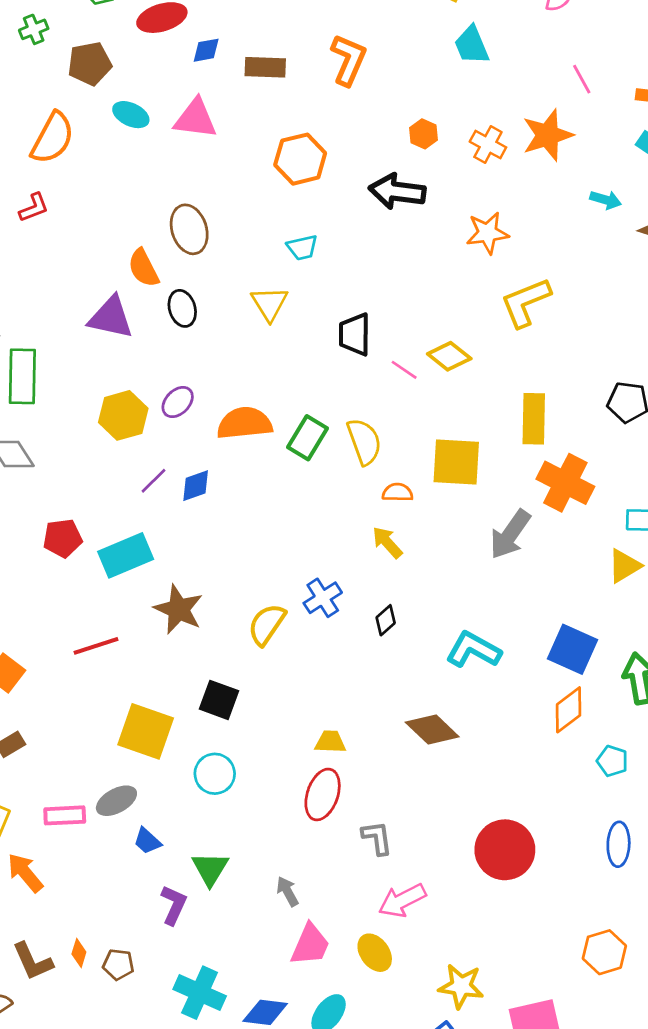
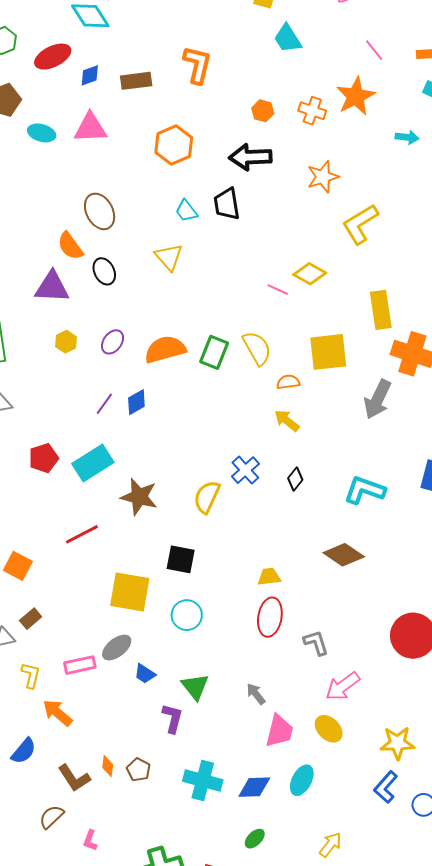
cyan trapezoid: (302, 248) -> (186, 211), turned 75
black trapezoid: (355, 334) -> (227, 204), moved
yellow hexagon: (123, 415) -> (66, 342), moved, size x0.6
brown pentagon: (118, 964) -> (139, 770), turned 30

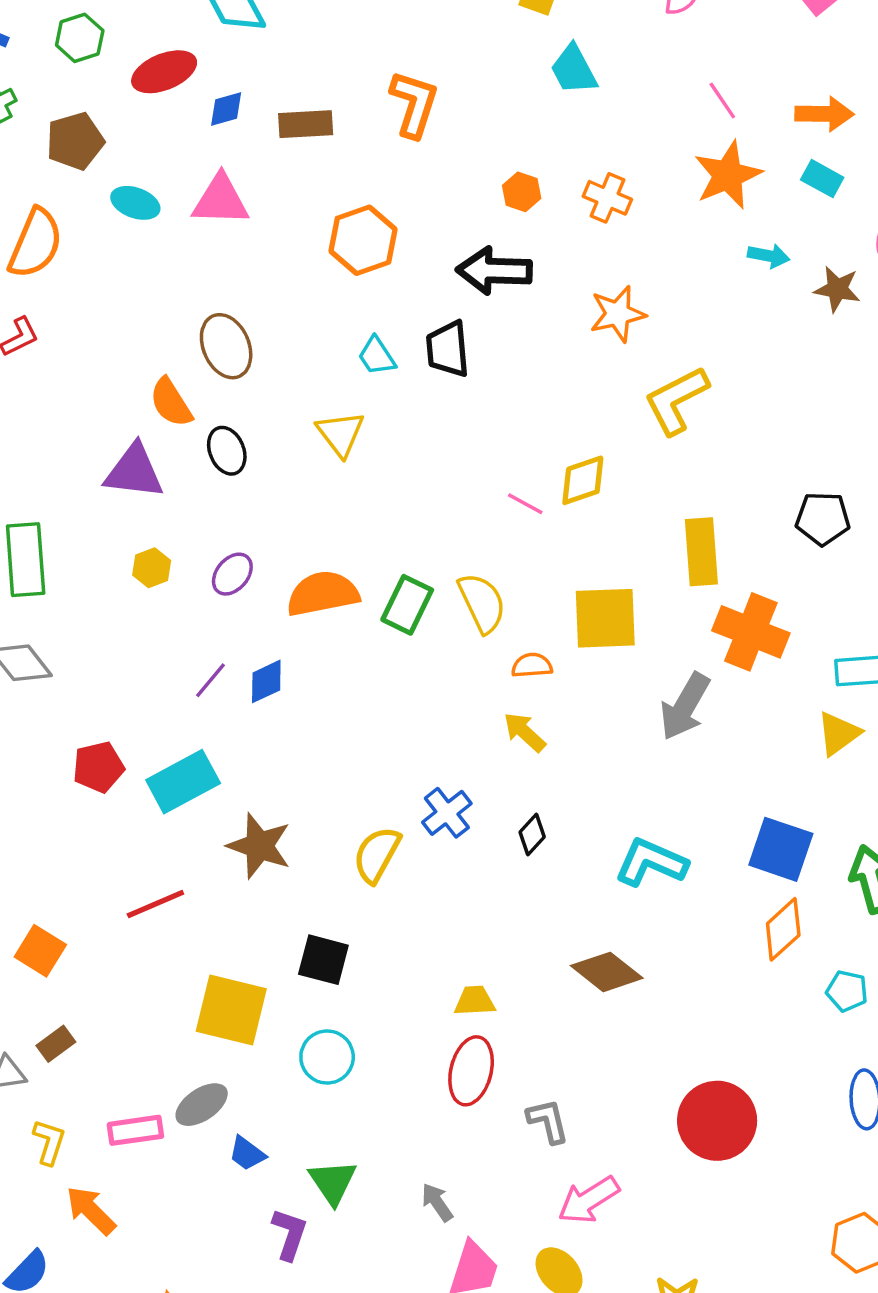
orange star: (356, 96) -> (728, 175), moved
yellow diamond: (310, 274) -> (583, 480), turned -52

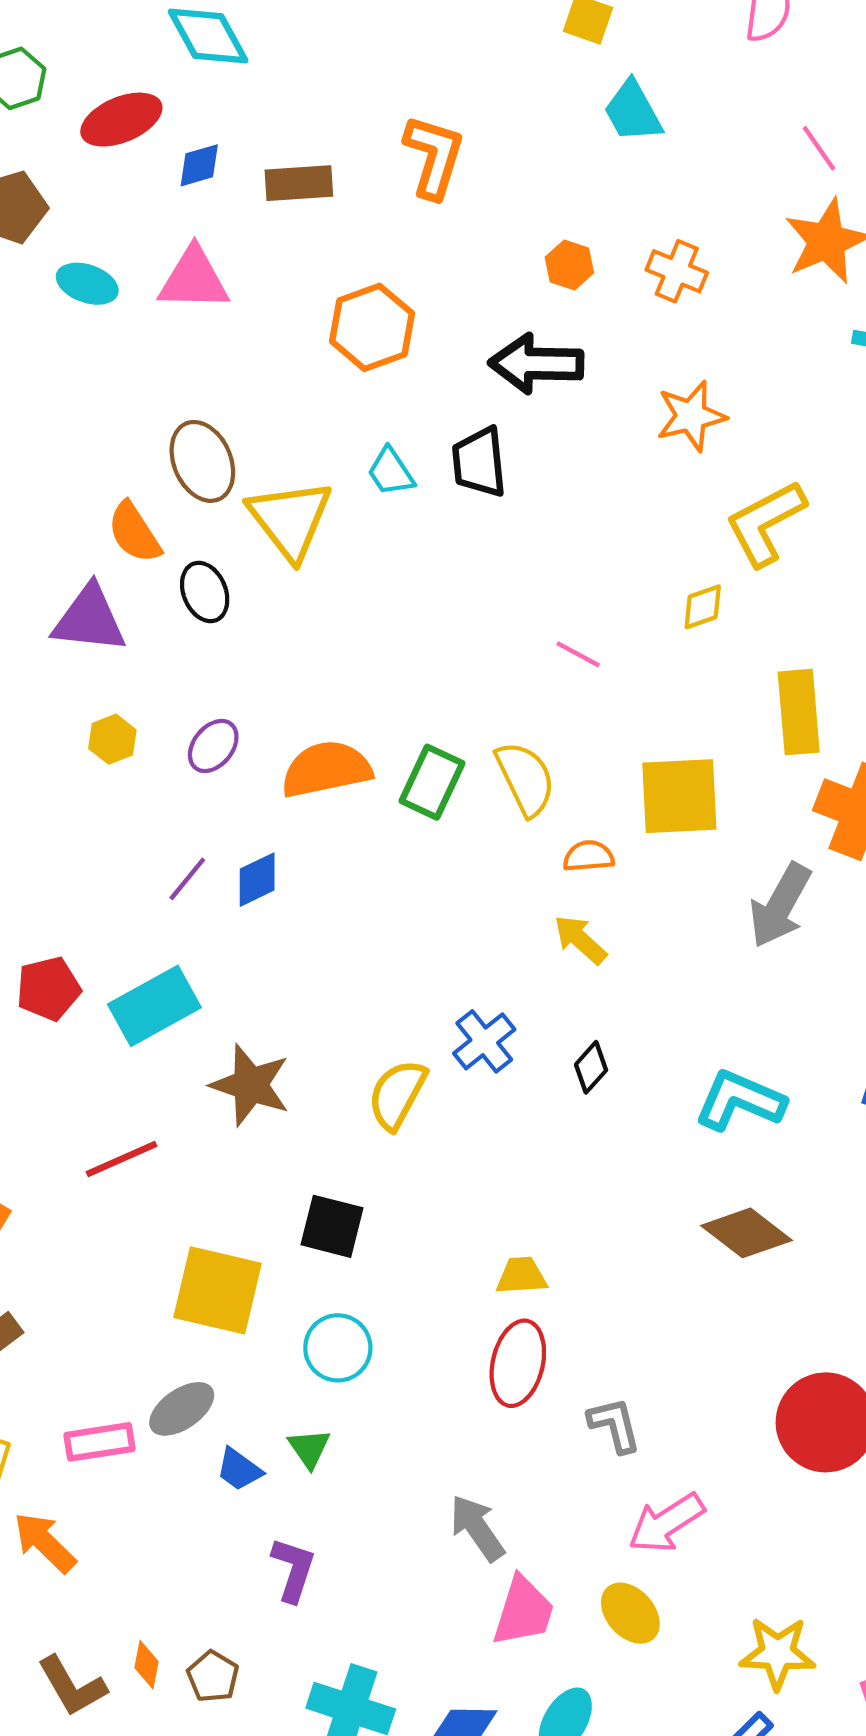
yellow triangle: (341, 434) -> (290, 519), moved, size x1.4
yellow diamond: (583, 480) -> (703, 607), moved, size x0.7
brown diamond: (607, 972) -> (747, 1233), moved
green triangle: (333, 1182) -> (309, 1448), moved, size x0.7
gray arrow: (437, 1202) -> (477, 1528), size x1.4

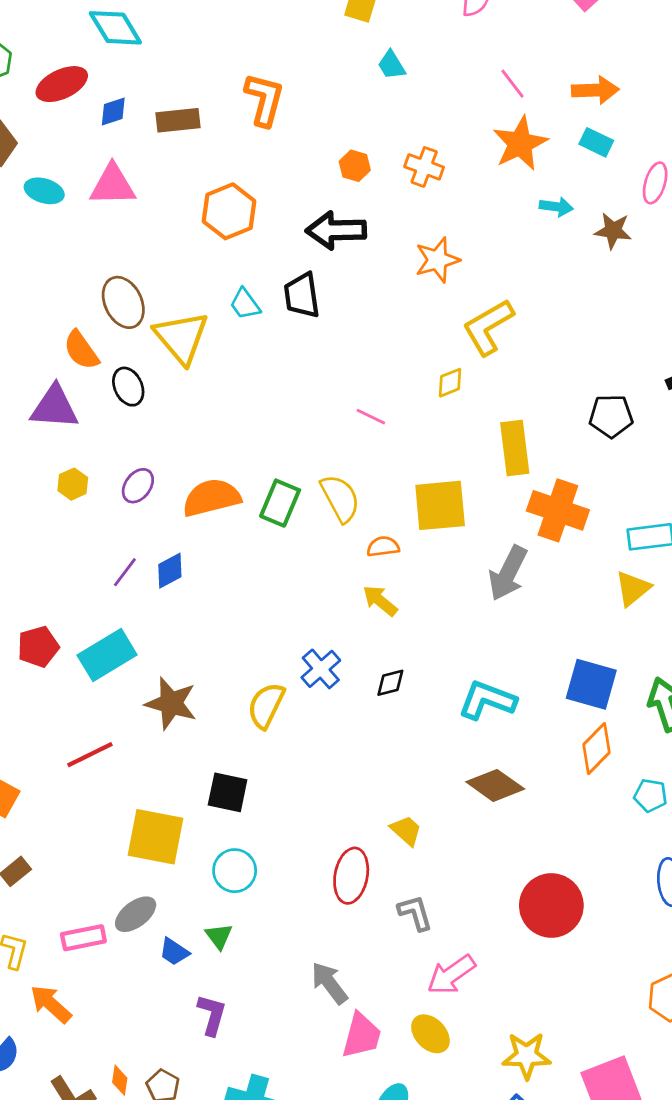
cyan trapezoid: (633, 111) -> (391, 65), size x0.7
black diamond: (591, 1067) -> (390, 683), turned 36
yellow trapezoid: (521, 1276) -> (406, 831), moved, turned 48

